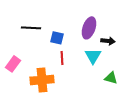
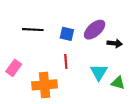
purple ellipse: (89, 28) -> (95, 30), turned 30
blue square: (57, 38) -> (67, 34), moved
cyan triangle: (93, 56) -> (99, 72), moved

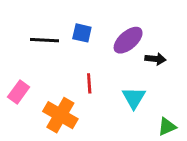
blue square: (67, 34) -> (82, 33), moved
green triangle: (118, 83) -> (167, 127), moved, turned -40
orange cross: (45, 85) -> (60, 115), turned 35

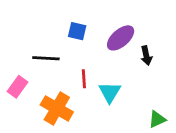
black line: (45, 40) -> (46, 58), moved
black arrow: (155, 59) -> (146, 56), turned 72
cyan triangle: (134, 98) -> (110, 92), moved

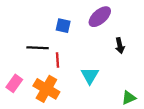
purple ellipse: (121, 38) -> (100, 17), moved
red line: (84, 79) -> (58, 60), moved
pink rectangle: (17, 87) -> (14, 83), moved

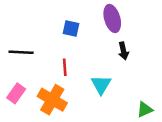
purple ellipse: (100, 17) -> (112, 18), turned -65
black arrow: (120, 46) -> (123, 51), moved
black line: (38, 48) -> (21, 52), moved

